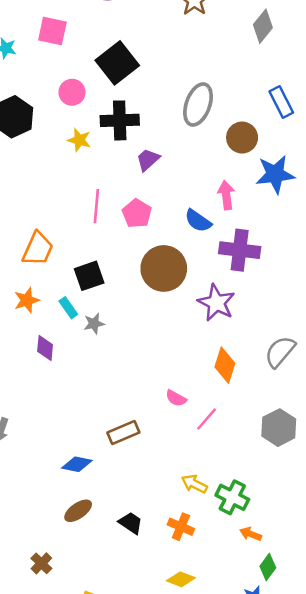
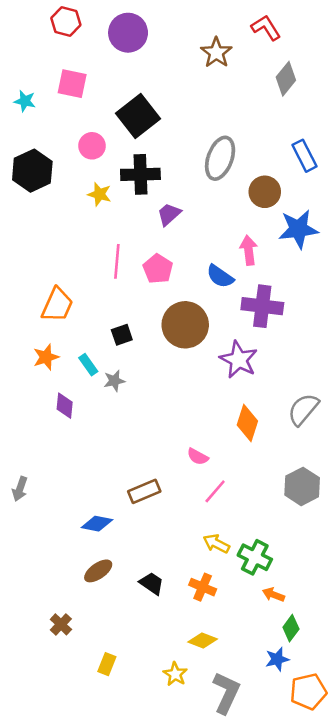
black square: (89, 276) -> (122, 335), moved, size x0.7
pink line: (207, 419) -> (215, 491), moved

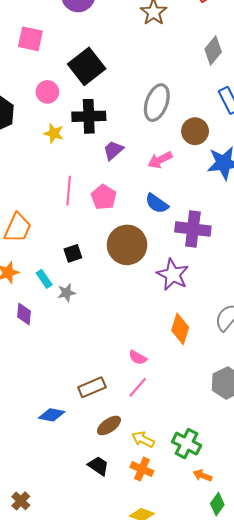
gray diamond: (286, 79) -> (213, 50), moved
pink arrow: (249, 250) -> (160, 160), moved, turned -110
pink line: (215, 491) -> (138, 387), moved
yellow arrow: (216, 544) -> (143, 439), moved
brown ellipse: (98, 571) -> (109, 426), moved

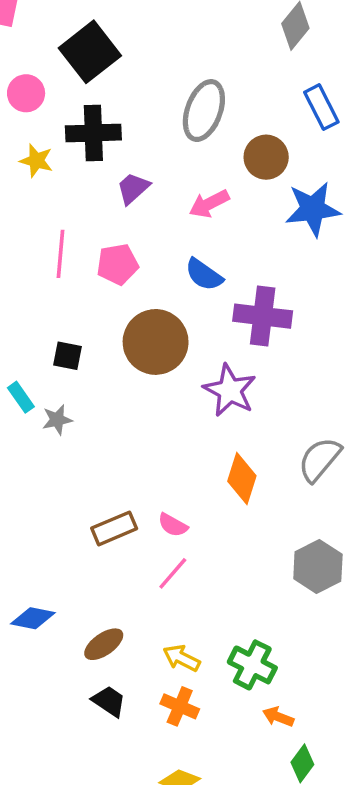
pink pentagon: (104, 197) -> (118, 264), turned 30
black square: (73, 253) -> (67, 356), turned 30
brown rectangle: (92, 387) -> (114, 528), moved
brown ellipse: (109, 426) -> (104, 644), moved

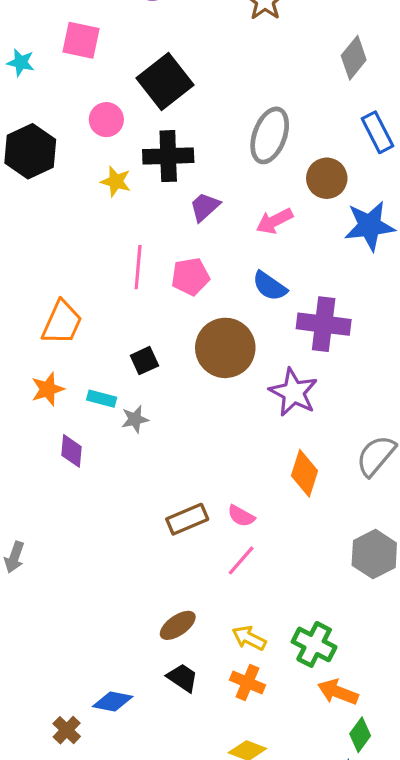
black square: (67, 356) -> (144, 361), turned -36
cyan rectangle: (21, 397) -> (102, 399), turned -40
blue diamond: (33, 618) -> (113, 701), moved
orange arrow: (278, 717) -> (338, 692), size x1.4

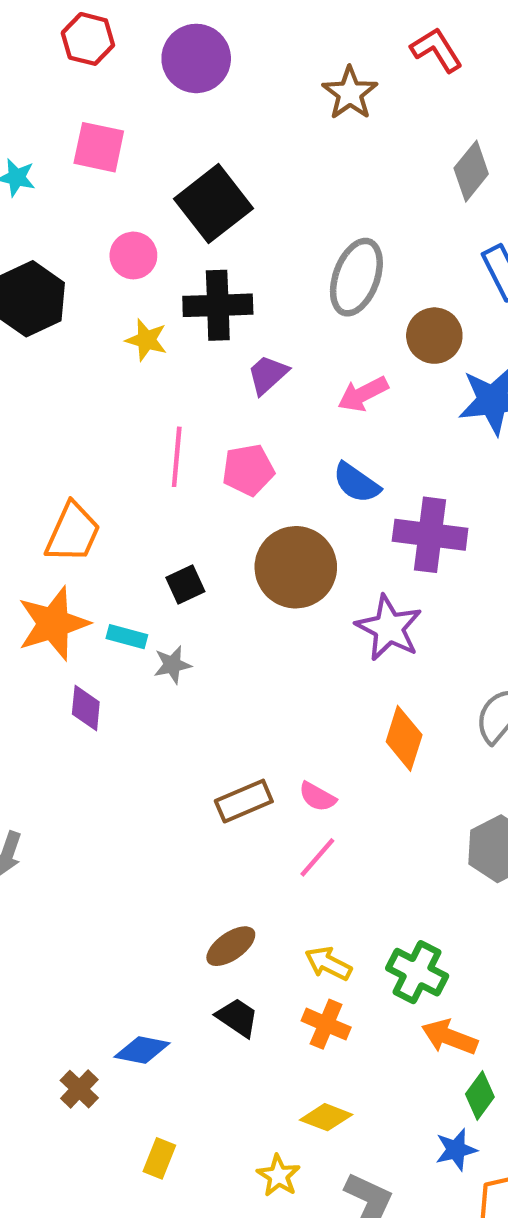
orange star: (48, 389) -> (53, 624), size x1.6

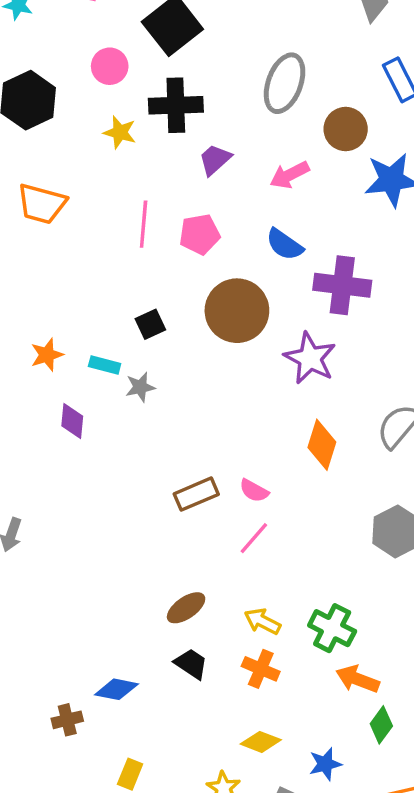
orange trapezoid: (73, 533) -> (42, 204), moved, turned 81
orange star: (53, 624) -> (47, 355), size x0.6
brown cross: (79, 1089) -> (67, 720), turned 32
blue star: (456, 1150) -> (325, 764), moved

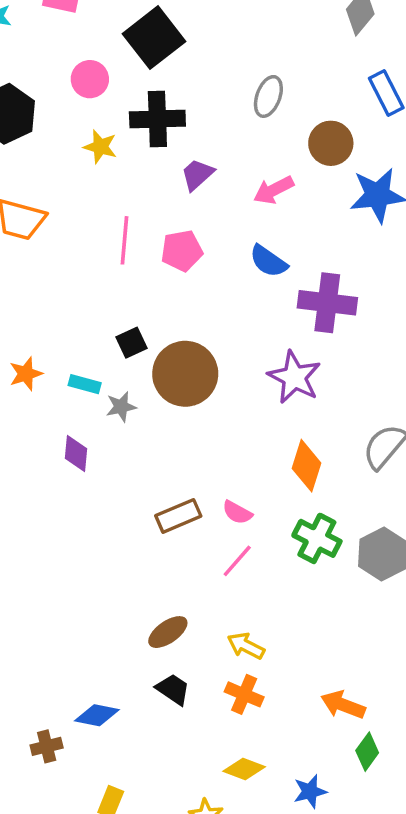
gray ellipse: (285, 83) -> (268, 96), size x0.7
brown circle: (237, 311) -> (185, 374), moved
purple diamond: (72, 421) -> (76, 454), moved
green cross: (332, 628) -> (317, 538), moved

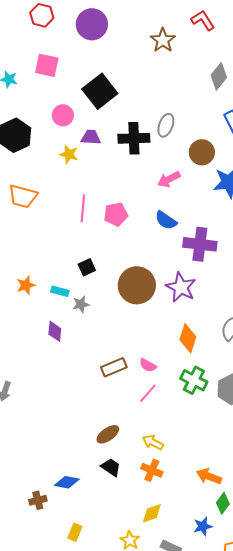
black cross: (157, 119) -> (134, 138), moved
purple trapezoid: (197, 174) -> (91, 137), moved, turned 45
brown circle: (185, 374) -> (137, 285), moved
yellow diamond: (244, 769) -> (152, 513), turned -40
blue star: (310, 791) -> (203, 526), moved

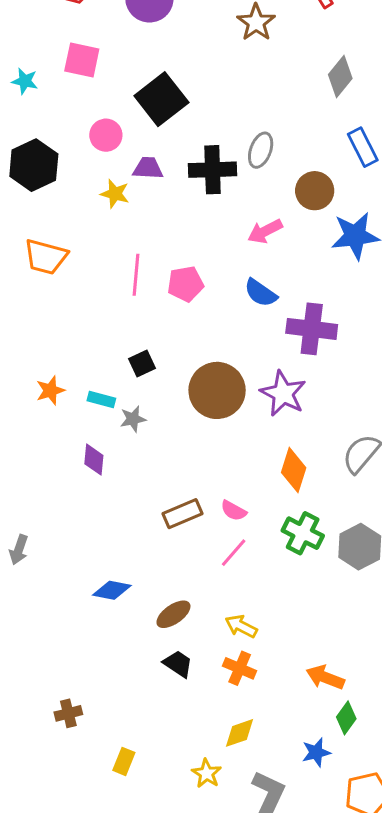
blue diamond: (67, 482) -> (112, 590), moved

